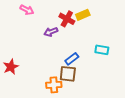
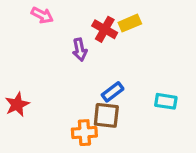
purple arrow: (51, 32) -> (80, 50), turned -80
cyan rectangle: (102, 50) -> (166, 101), moved

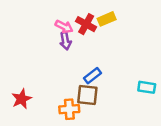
pink arrow: (42, 15) -> (64, 27), moved
cyan rectangle: (166, 101) -> (147, 87), moved
red star: (17, 104) -> (22, 99), moved

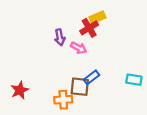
red cross: (86, 24) -> (89, 28), moved, turned 30
pink arrow: (64, 27) -> (79, 48), moved
blue rectangle: (93, 76) -> (92, 77), moved

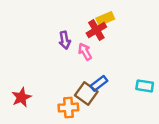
pink arrow: (79, 48) -> (85, 52), turned -147
brown square: (80, 87) -> (86, 94), turned 30

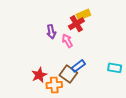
red star: (21, 97) -> (39, 75), moved

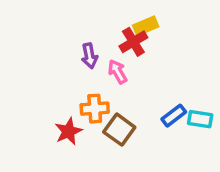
blue rectangle: (78, 66) -> (174, 116), moved
orange cross: (54, 85) -> (95, 109), moved

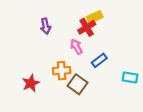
purple arrow: (89, 56) -> (46, 26), moved
blue rectangle: (174, 116) -> (99, 60), moved
red star: (68, 131) -> (31, 83), moved

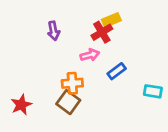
pink arrow: (76, 47) -> (90, 55), turned 105
red star: (31, 83) -> (21, 105), moved
brown square: (78, 84) -> (68, 102), moved

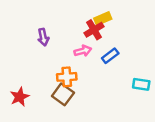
purple arrow: (54, 31) -> (43, 37), moved
blue rectangle: (117, 71) -> (110, 56), moved

